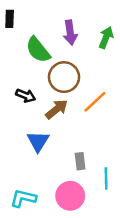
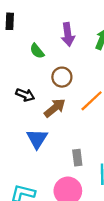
green semicircle: (38, 50) -> (37, 51), size x0.6
brown circle: (64, 77) -> (62, 77), size x0.7

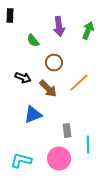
brown arrow: (55, 108) -> (48, 89), turned 84
blue triangle: (37, 139) -> (33, 115), turned 36

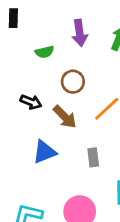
green semicircle: (33, 41) -> (44, 52), turned -64
gray rectangle: (67, 131) -> (93, 157), moved

